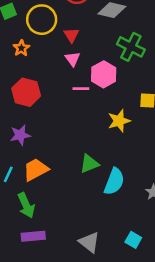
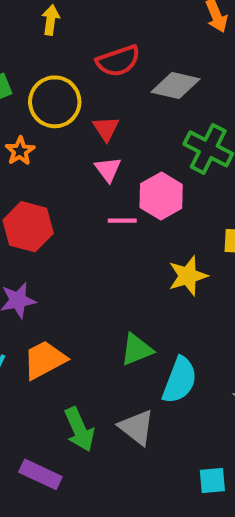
green arrow: (26, 205) -> (79, 429), moved
purple rectangle: (33, 236) -> (40, 474), turned 30
cyan square: (133, 240) -> (212, 481), turned -35
gray triangle: (89, 242) -> (137, 427), moved

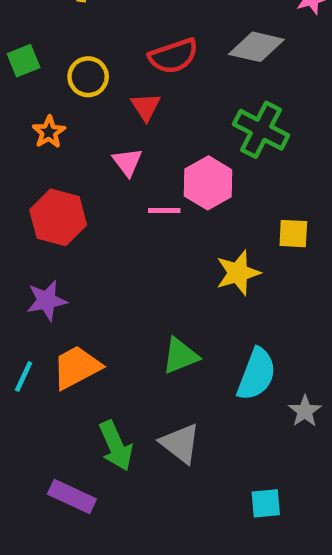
red semicircle: (118, 61) -> (173, 56), moved
gray diamond: (176, 85) -> (256, 47), moved
yellow circle: (55, 102) -> (88, 77), size x0.7
pink triangle: (108, 169) -> (127, 162), moved
cyan semicircle: (180, 380) -> (256, 374), moved

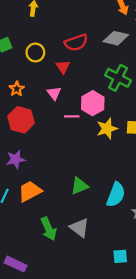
orange star: (49, 132) -> (17, 89), moved
yellow star: (238, 273) -> (107, 129), moved
purple rectangle: (72, 496) -> (16, 264), moved

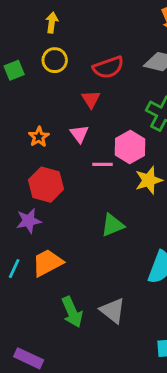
yellow circle: (35, 52) -> (55, 60), moved
orange star: (17, 89) -> (39, 137), moved
red hexagon: (21, 120) -> (46, 185), moved
green triangle: (79, 186) -> (113, 225), moved

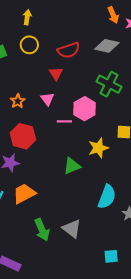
yellow star: (149, 180) -> (98, 148), moved

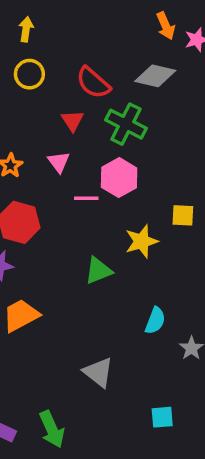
red semicircle: (69, 50) -> (93, 83), turned 60
green cross: (109, 84) -> (126, 124), moved
cyan semicircle: (107, 197) -> (155, 321), size x0.7
green arrow: (42, 230) -> (52, 429), moved

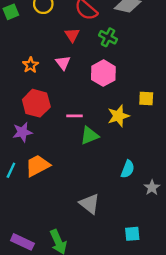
green cross: (126, 124) -> (108, 37), size x0.7
pink line: (86, 198) -> (74, 116), moved

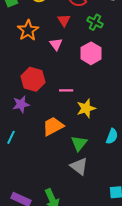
orange star: (31, 65) -> (28, 30), moved, size x1.5
yellow star: (118, 116) -> (86, 108), moved
green triangle: (89, 136) -> (79, 143), moved, turned -30
orange trapezoid: (37, 166) -> (53, 126), moved

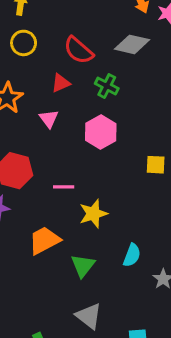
red triangle: (64, 20) -> (61, 83), turned 40
gray triangle: (79, 166) -> (89, 316), moved

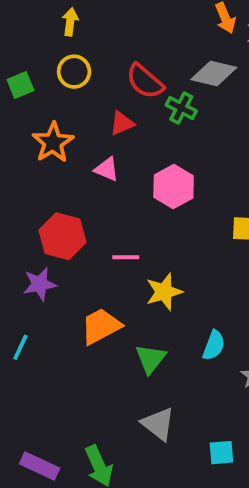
green cross: (107, 86) -> (181, 108), moved
pink triangle: (49, 119) -> (107, 169), turned -30

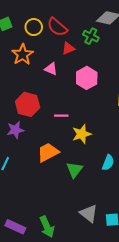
yellow circle: (74, 72) -> (34, 27), moved
red semicircle: (145, 81) -> (57, 27), moved
red triangle: (122, 123) -> (68, 48), moved
gray triangle: (158, 424) -> (89, 213), moved

